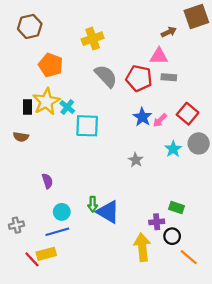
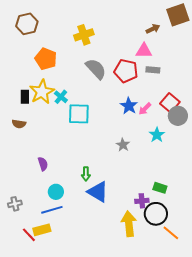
gray circle: (199, 143) -> (178, 116), moved
green arrow: (93, 204) -> (86, 174), moved
black circle: (172, 236) -> (156, 214), size x1.5

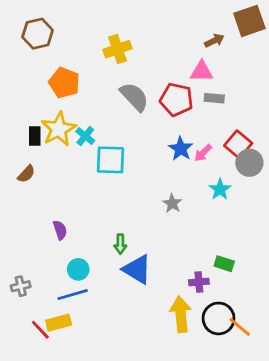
brown semicircle: (19, 124) -> (26, 174), turned -56
black circle: (156, 214) -> (219, 318), moved

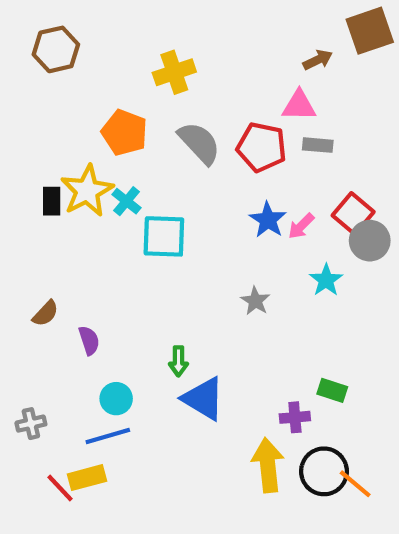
orange pentagon: (64, 83) -> (124, 133), moved
brown semicircle: (26, 174) -> (45, 313), moved

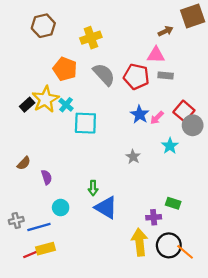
brown hexagon: (56, 49) -> (43, 26), moved
black rectangle: (52, 201) -> (27, 105), turned 48
blue line: (108, 436) -> (39, 227), moved
red line: (60, 488) -> (31, 254), turned -70

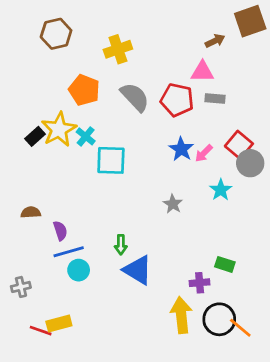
brown semicircle: (24, 163) -> (31, 212), turned -136
blue line: (39, 227) -> (69, 252), moved
red line: (31, 254) -> (41, 331), turned 42

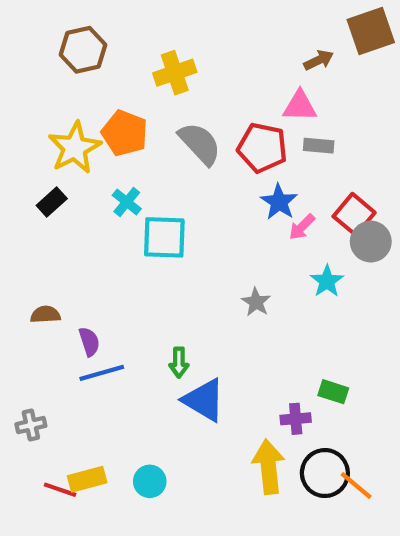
yellow star: (59, 129) -> (75, 148), moved
blue star: (181, 149) -> (279, 202), moved
cyan circle: (79, 270) -> (150, 481), moved

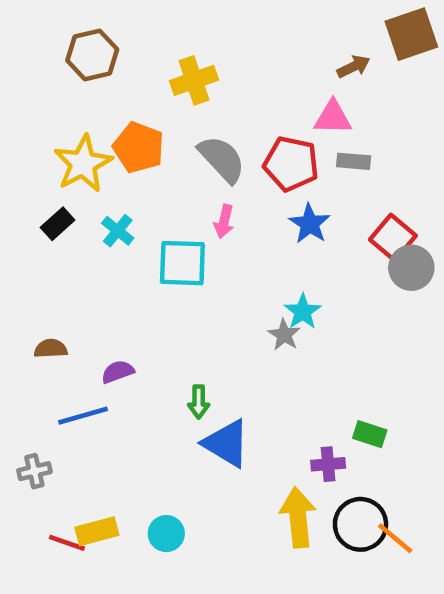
cyan cross: (127, 202) -> (118, 231), moved
pink arrow: (302, 227) -> (224, 221), moved, turned -32
cyan star: (327, 281) -> (303, 312), moved
purple semicircle: (89, 342) -> (118, 372), moved, turned -92
blue line: (102, 373) -> (83, 416), moved

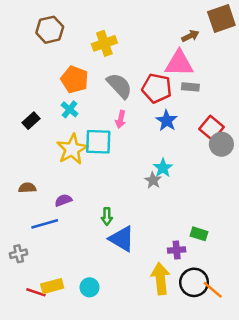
pink triangle: (333, 117) -> (179, 63), size x1.4
yellow star: (83, 164) -> (72, 149), moved
cyan cross: (118, 231) -> (70, 109), moved

